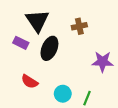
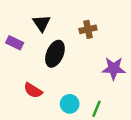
black triangle: (37, 21) -> (42, 23), size x0.7
purple rectangle: (21, 43) -> (15, 43), moved

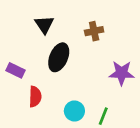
purple rectangle: (15, 43) -> (16, 70), moved
red semicircle: (33, 90) -> (35, 97), turned -120

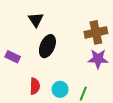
brown cross: (94, 31) -> (96, 32), moved, size x1.5
red semicircle: (35, 97) -> (35, 86), moved

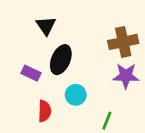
purple rectangle: (13, 57) -> (31, 73), moved
cyan circle: (60, 89) -> (76, 95), moved

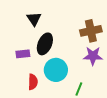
purple rectangle: (31, 73) -> (23, 54), turned -32
cyan circle: (76, 95) -> (56, 70), size x1.5

